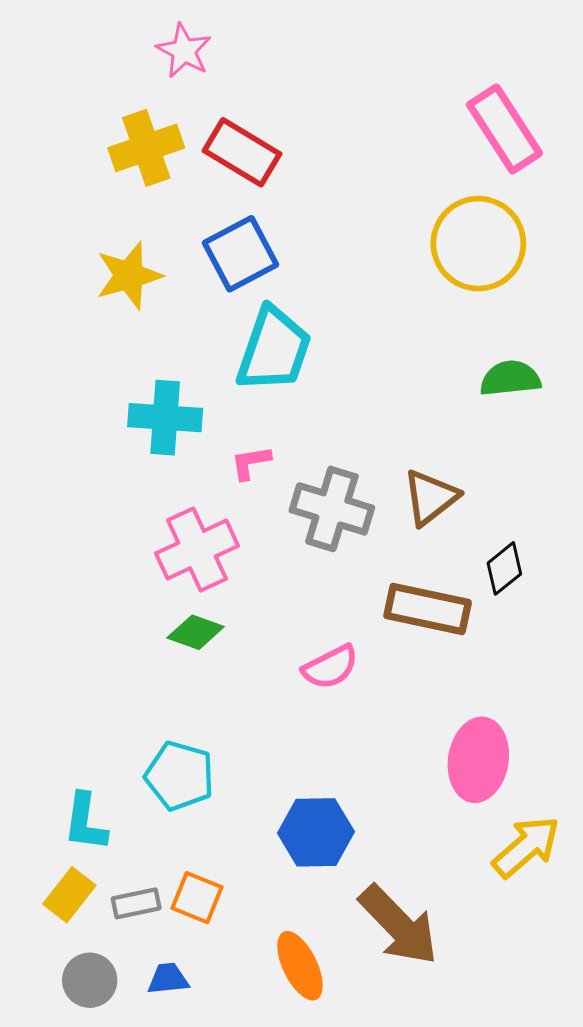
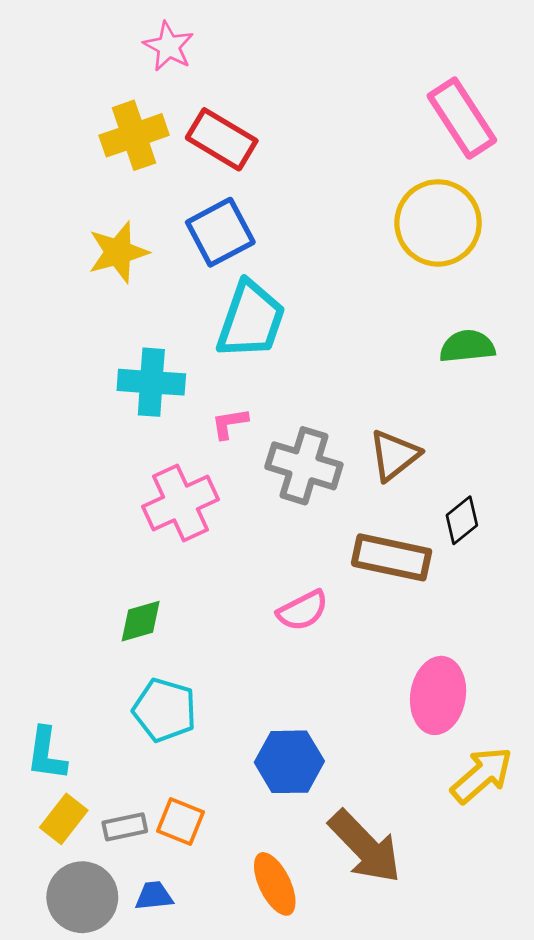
green diamond: (196, 632) -> (141, 621), moved, turned -36
cyan L-shape: (85, 822) -> (46, 754), moved
gray circle: (90, 980) -> (82, 897), size x1.4

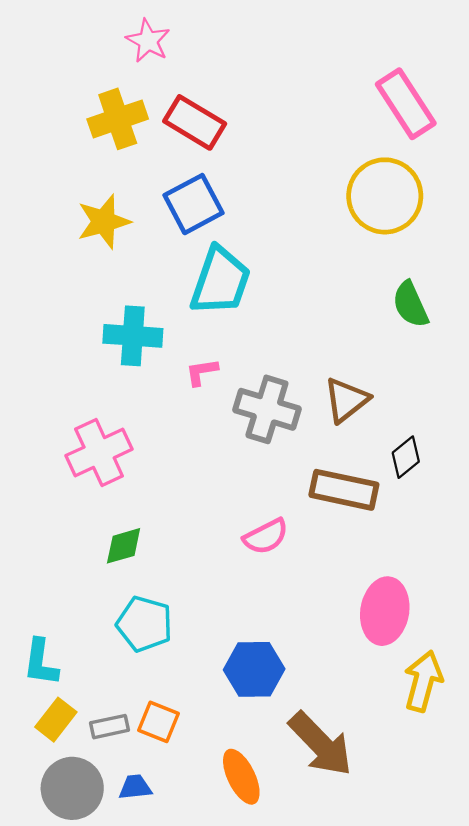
green semicircle: (467, 346) -> (410, 304), turned -108
pink cross: (181, 503) -> (99, 452), moved
yellow arrow: (482, 775) -> (423, 681), turned -34

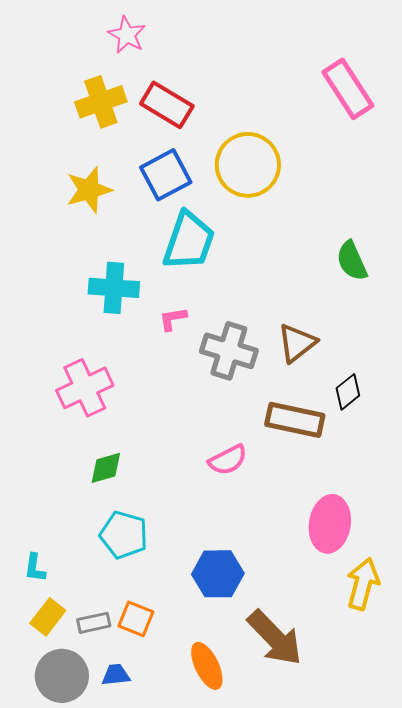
yellow circle: (385, 196) -> (248, 165), moved
cyan L-shape: (41, 662) -> (35, 568), size x0.7

